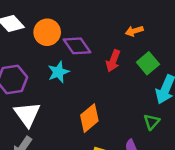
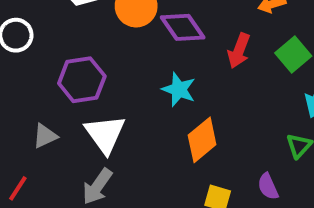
cyan star: (58, 72) -> (179, 89), moved, turned -30

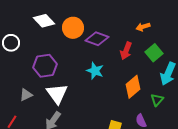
purple diamond: (183, 27) -> (97, 39), turned -35
orange diamond: (202, 140) -> (133, 87), moved

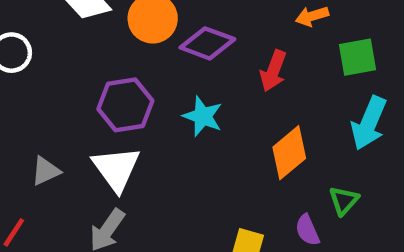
green square: (154, 53) -> (357, 57), moved, turned 30
purple hexagon: (45, 66) -> (125, 105), moved
green triangle: (157, 100) -> (344, 201), moved

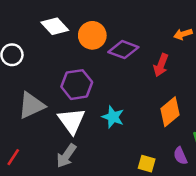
cyan star: (203, 116) -> (113, 117), moved
gray triangle: (46, 171) -> (31, 105), moved, size x1.6

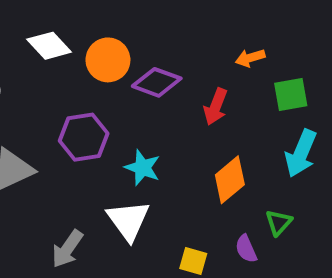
cyan star: (113, 117) -> (142, 168), moved
white triangle: (72, 121) -> (128, 220), moved

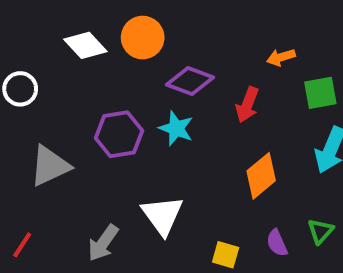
orange circle: (108, 60) -> (143, 38), moved
cyan star: (142, 168) -> (176, 128), moved
green triangle: (279, 222) -> (320, 231), moved

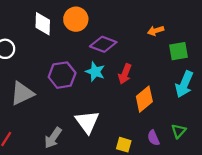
white diamond: (85, 45) -> (43, 24), turned 45
red arrow: (247, 105) -> (125, 74), moved

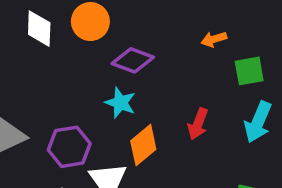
red arrow: (125, 74) -> (198, 124), moved
purple hexagon: (62, 75) -> (69, 147), moved
orange diamond: (144, 99) -> (143, 145), moved

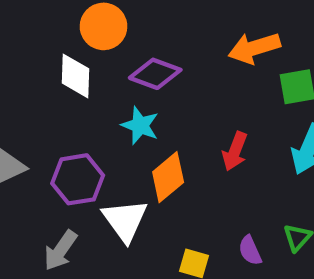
white diamond: (39, 29) -> (75, 76), moved
orange arrow: (214, 39) -> (254, 48), size x1.6

